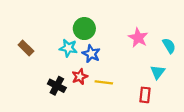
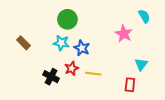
green circle: (84, 29) -> (67, 19), moved
cyan semicircle: (169, 46) -> (144, 16), moved

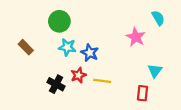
green circle: (67, 19) -> (59, 21), moved

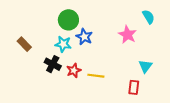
green circle: (59, 21) -> (68, 20), moved
blue star: (90, 53) -> (84, 37), moved
black cross: (56, 84) -> (53, 64), moved

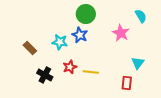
green circle: (68, 20) -> (86, 14), moved
brown rectangle: (24, 44) -> (30, 48), moved
black cross: (53, 64) -> (45, 75), moved

